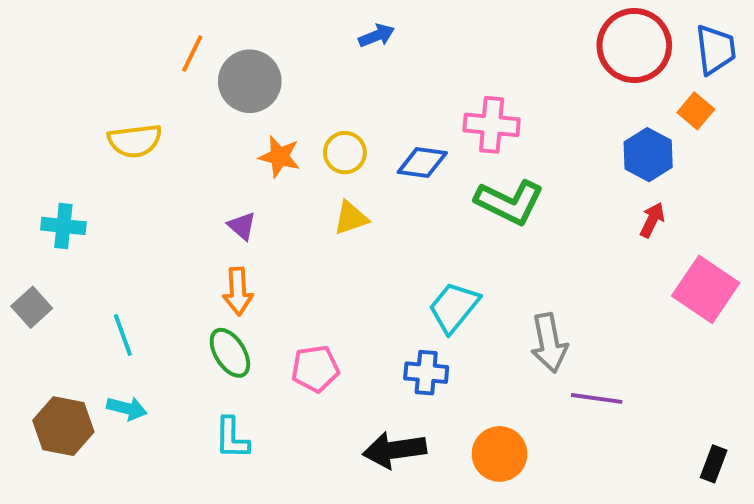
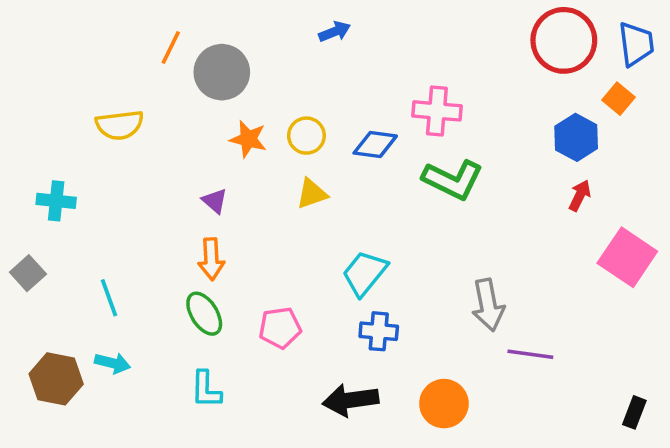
cyan trapezoid: (454, 307) -> (365, 273), moved

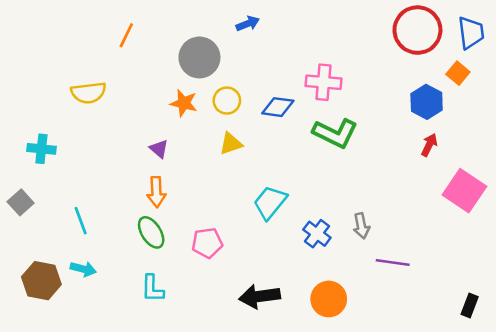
gray circle: (222, 72) -> (199, 57), moved
gray arrow: (488, 305) -> (361, 226), size x0.7
blue cross: (379, 331) -> (317, 234), moved, turned 32

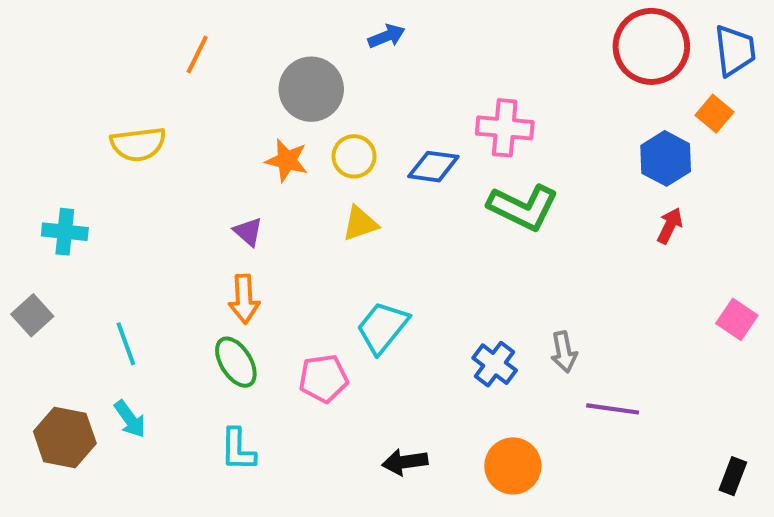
pink square: (464, 191) -> (737, 319), moved, size x0.6
cyan trapezoid: (270, 202) -> (383, 327), moved
cyan arrow: (83, 269) -> (130, 419), turned 40
black arrow: (259, 296) -> (405, 462), size x0.7

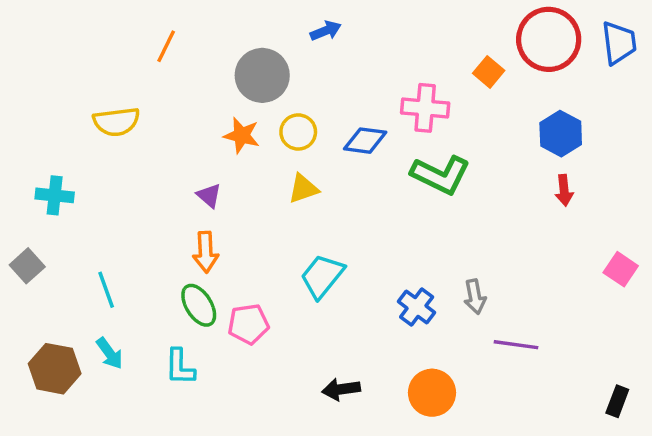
orange square: (715, 114) -> (489, 72), moved
red arrow: (670, 226) -> (564, 190), turned 148
pink pentagon: (323, 378) -> (248, 324), moved
cyan L-shape: (238, 450) -> (180, 367), moved

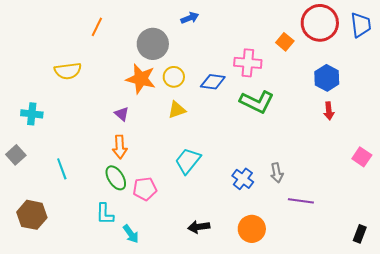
orange star: (242, 135) -> (141, 79), size x1.4
cyan arrow: (110, 353) -> (131, 234), moved

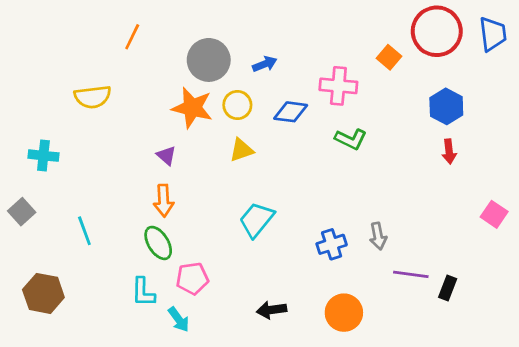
blue arrow: (190, 18) -> (265, 64), moved
green L-shape: (257, 102) -> (351, 139), size x0.7
blue cross: (243, 179) -> (332, 244), turned 35
pink pentagon: (145, 189) -> (192, 278), moved
black rectangle: (360, 234) -> (448, 288), moved

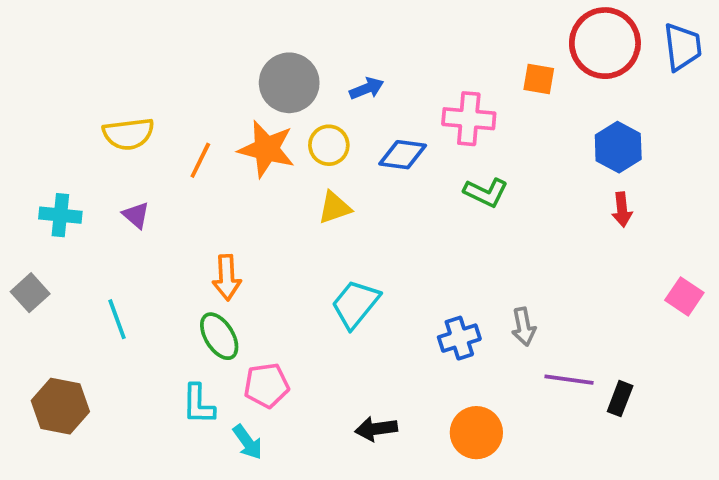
orange line: (132, 37) -> (200, 160), moved
orange square: (389, 57) -> (539, 79), turned -30
purple triangle: (166, 156) -> (136, 215), moved

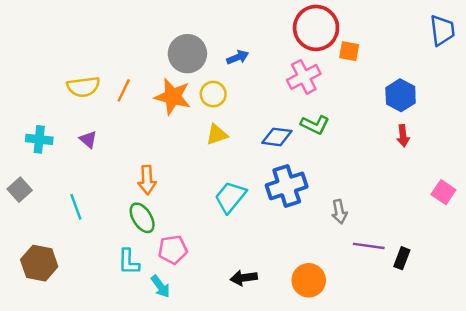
red circle: (605, 43) -> (316, 28), moved
pink cross: (469, 119) -> (304, 77), turned -32
blue diamond: (403, 155) -> (277, 137), moved
orange line: (200, 160) -> (124, 90), moved
blue cross: (459, 338) -> (287, 186), moved, size x1.5

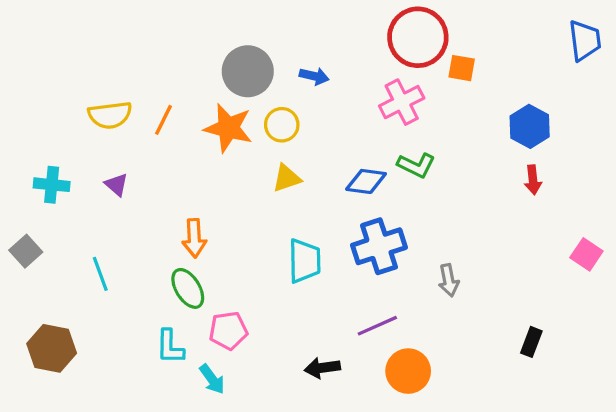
blue arrow: (238, 57) -> (314, 76), turned 35
cyan trapezoid: (230, 197) -> (304, 261), turned 140
purple line: (369, 246) -> (377, 326), moved, turned -32

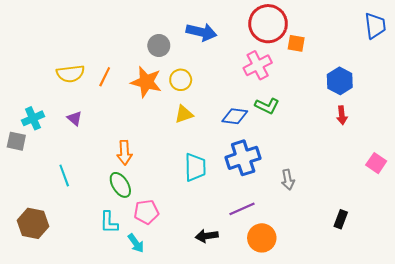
gray circle: (248, 71) -> (159, 46), size x0.7
blue arrow: (314, 76) -> (201, 32), moved, size x1.6
cyan cross: (52, 185) -> (33, 118), turned -30
gray square: (26, 251) -> (16, 141), moved, turned -36

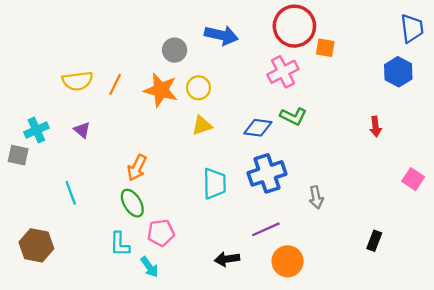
blue hexagon: (340, 81) -> (398, 72), moved
orange arrow: (124, 153) -> (137, 168), turned 30

